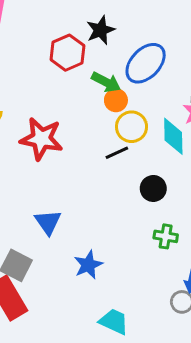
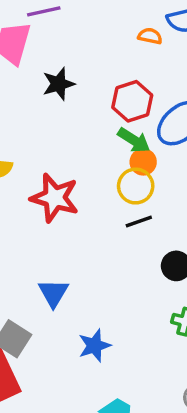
black star: (101, 30) -> (59, 84), moved
red hexagon: (67, 53) -> (132, 101), moved
yellow circle: (131, 127) -> (136, 186), moved

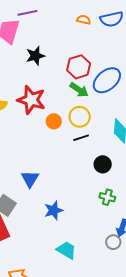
orange semicircle: (150, 36) -> (84, 20), moved
orange circle: (143, 162) -> (54, 121), moved
red star: (55, 198) -> (31, 100), moved

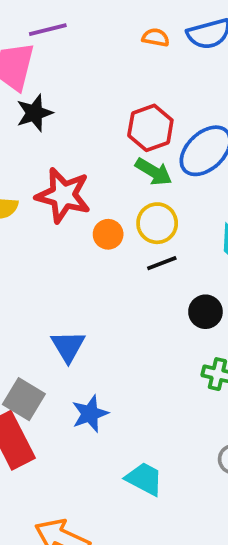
black star: (35, 56) -> (34, 113), moved
blue star: (54, 210) -> (90, 414), moved

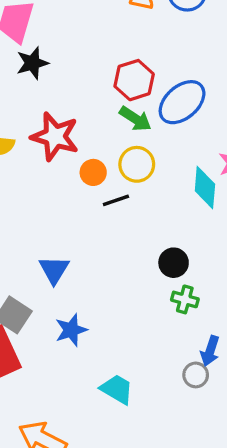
black line: (162, 263) -> (116, 200), moved
black circle: (205, 312) -> (174, 263), moved

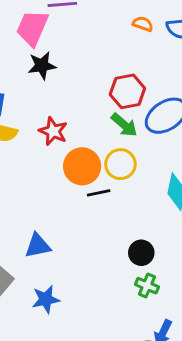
red star: (55, 137) -> (53, 131), size x0.7
orange circle: (93, 172) -> (82, 166), size x1.6
blue triangle: (54, 270) -> (38, 246), turned 40

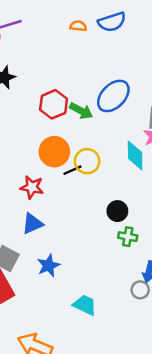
red hexagon: (127, 91) -> (54, 104), moved
red star: (53, 131) -> (32, 187), moved
yellow circle: (120, 164) -> (87, 161), moved

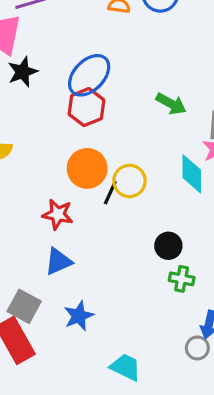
blue ellipse: (113, 96) -> (89, 75), moved
green arrow: (81, 111) -> (171, 104), moved
black line: (72, 170) -> (110, 193), turned -42

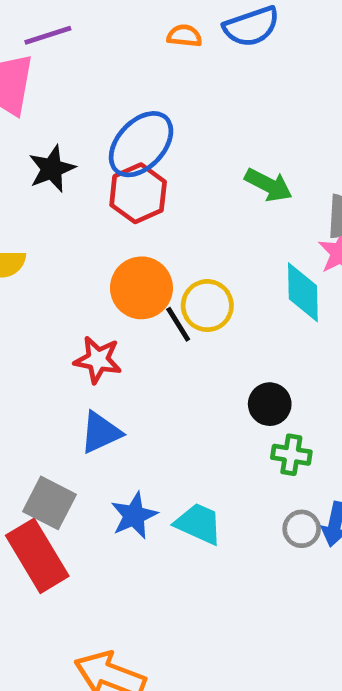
black star: (23, 72) -> (52, 169), moved
black line: (110, 193) -> (178, 324), turned -55
gray circle: (197, 348) -> (302, 529), moved
cyan trapezoid: (126, 367) -> (199, 524), moved

